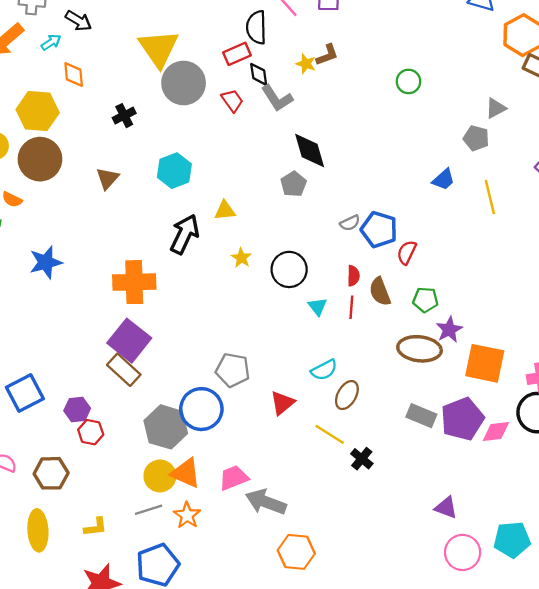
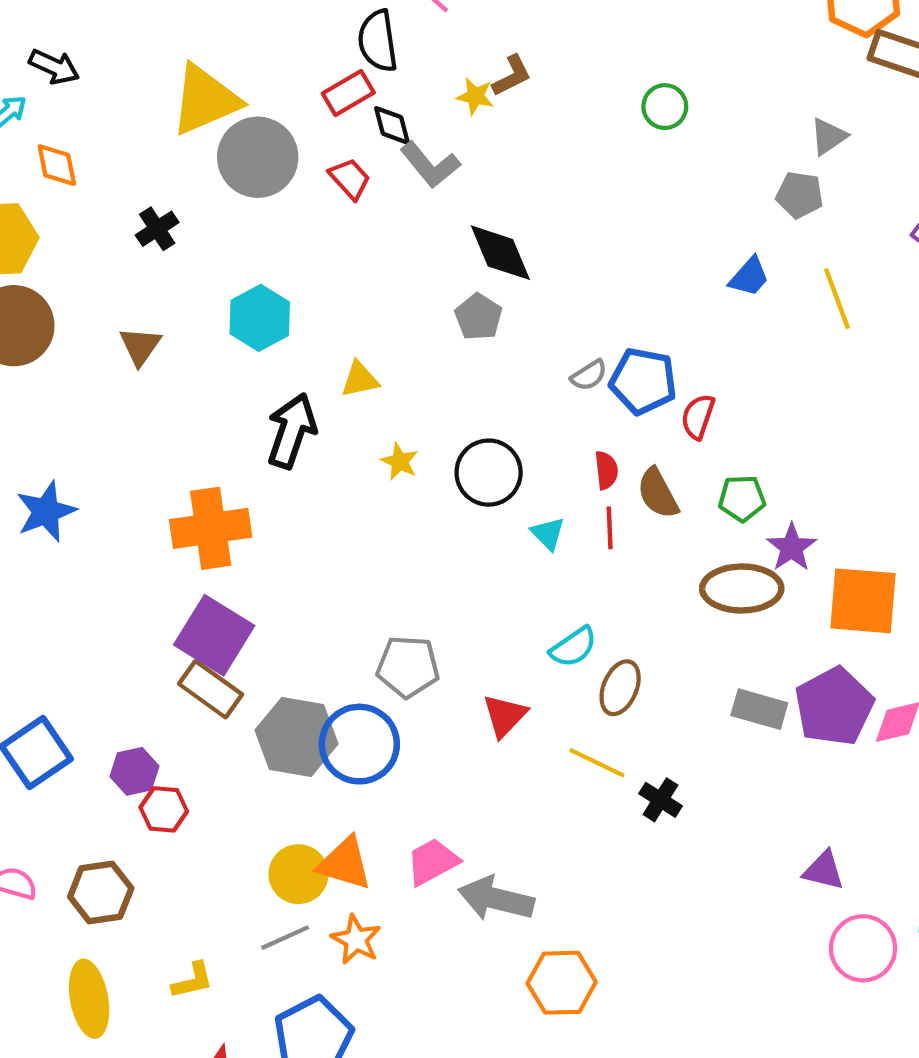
yellow triangle: (159, 48) -> (205, 100), turned 48
gray hexagon: (166, 427) -> (296, 737), moved

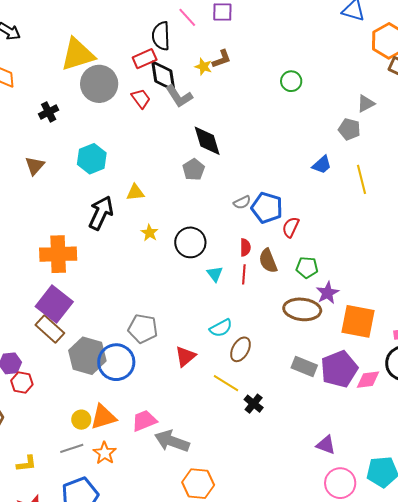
black diamond: (392, 125) -> (163, 76), size x1.6
orange triangle: (345, 863) -> (103, 417), turned -40
yellow circle: (298, 874) -> (81, 420), size x0.7

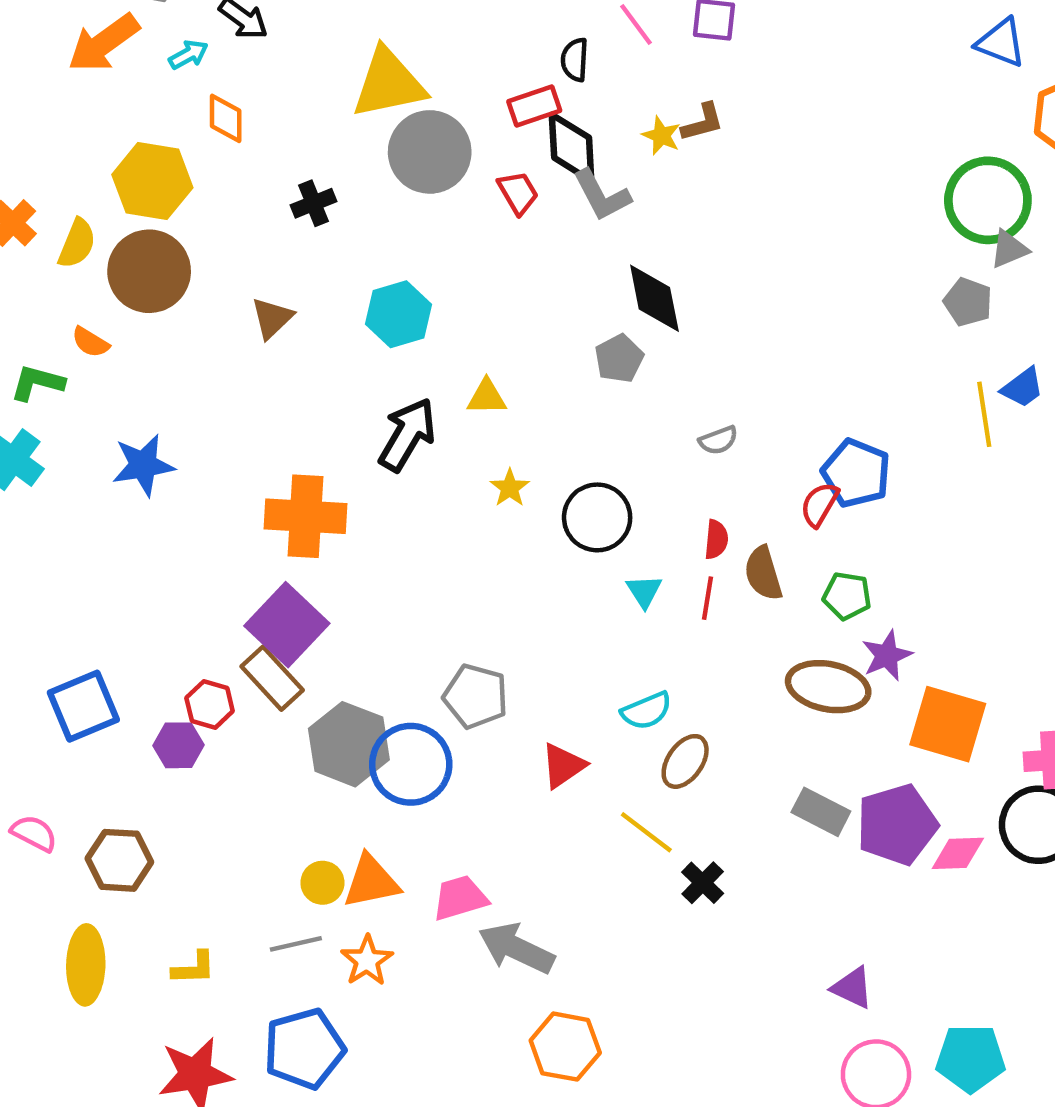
black semicircle: (161, 36) -> (575, 60), size x0.7
green circle: (291, 81) -> (988, 200), moved, size x1.8
blue trapezoid: (322, 165) -> (1023, 388), moved
blue pentagon: (267, 208) -> (856, 473), moved
red hexagon: (22, 383) -> (210, 705), moved

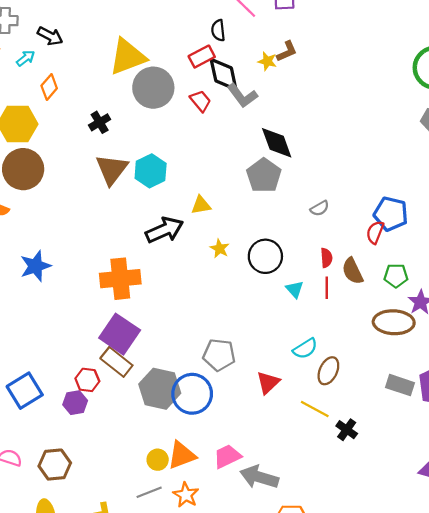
orange diamond: (226, 118) -> (49, 87), turned 50
brown triangle: (272, 318) -> (112, 169), moved, size x1.5
gray pentagon: (619, 359) -> (264, 175), size x1.4
black arrow: (407, 435) -> (164, 230), turned 45

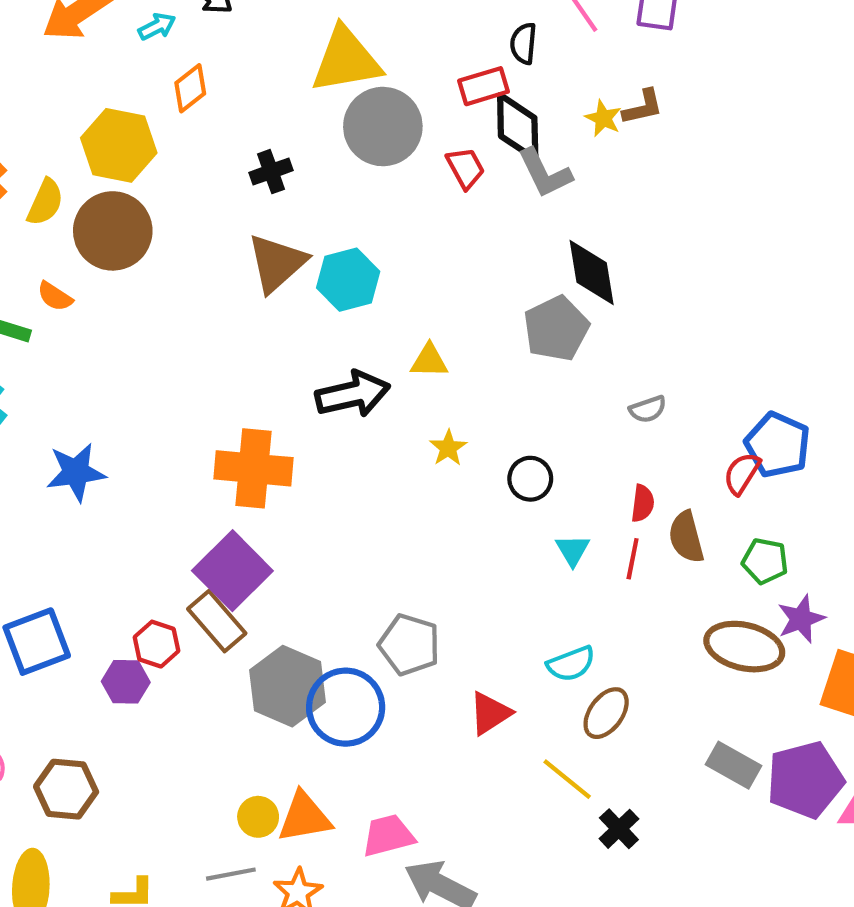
black circle: (265, 256) -> (530, 479), size x0.7
blue star: (35, 266) -> (76, 472), moved

